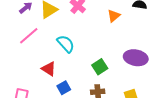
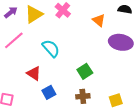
orange triangle: (114, 16) -> (99, 20), turned -40
purple ellipse: (136, 58) -> (121, 42), moved

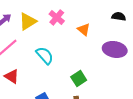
orange triangle: (99, 20) -> (84, 29), moved
red triangle: (34, 73) -> (12, 76), moved

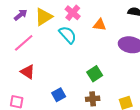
orange triangle: (84, 29) -> (100, 25), turned -32
cyan semicircle: (45, 55) -> (68, 35), moved

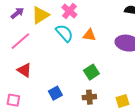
orange triangle: (100, 25) -> (89, 35), moved

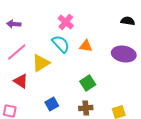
purple arrow: (17, 13) -> (14, 24), turned -136
yellow triangle: (40, 15) -> (41, 63), moved

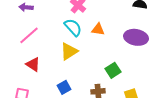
yellow triangle: (41, 63) -> (69, 51), moved
green square: (88, 83) -> (113, 70), moved

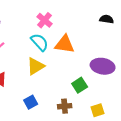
orange triangle: (98, 29) -> (65, 44), size x1.5
purple ellipse: (136, 37) -> (103, 66), moved

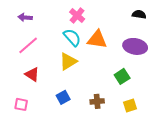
purple ellipse: (103, 66) -> (135, 46), moved
green square: (80, 85) -> (122, 76), moved

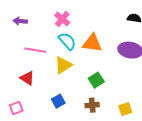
pink cross: (77, 15) -> (62, 19), moved
pink line: (28, 45) -> (35, 50), moved, turned 50
green square: (122, 76) -> (96, 80), moved
pink square: (21, 104) -> (16, 108), turned -32

